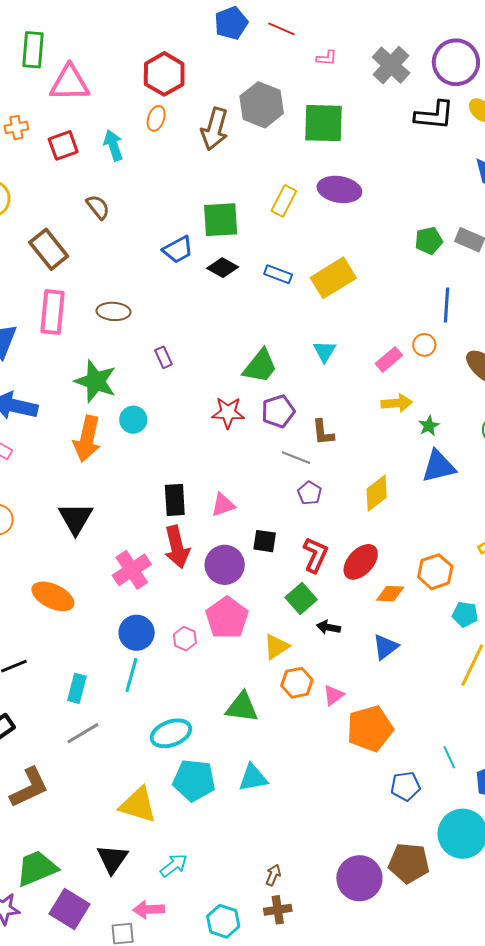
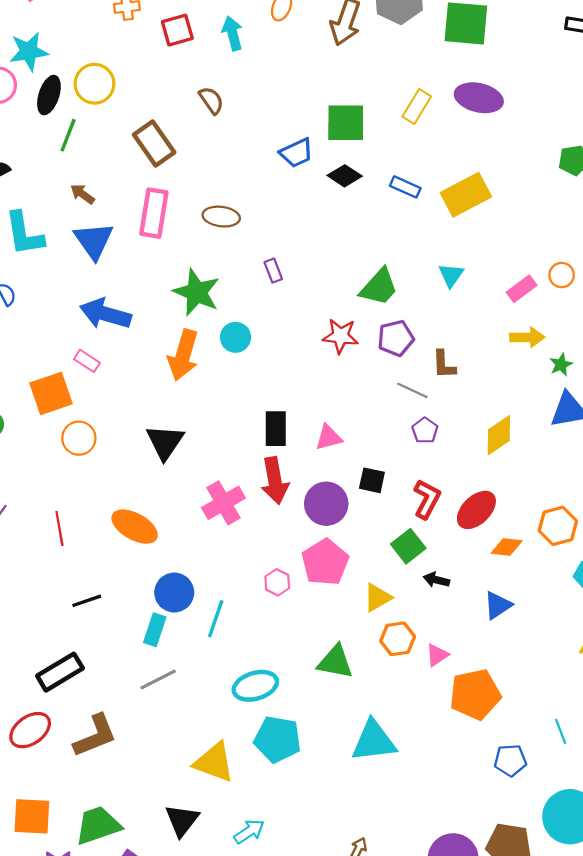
blue circle: (137, 633) -> (174, 593), moved
cyan triangle: (253, 778) -> (374, 741), moved, size x1.4

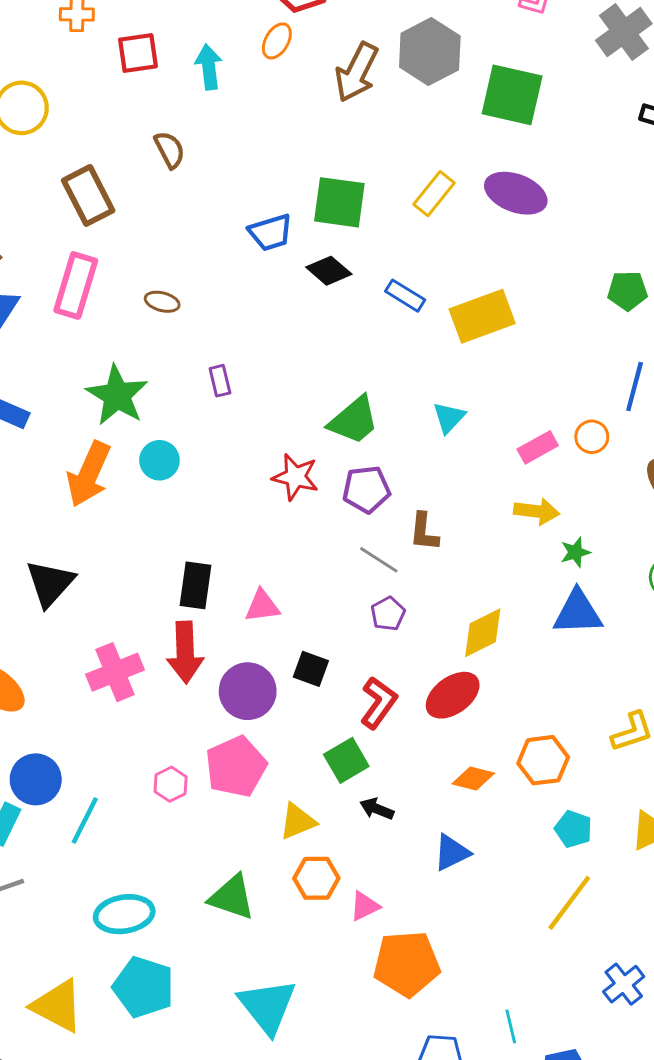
brown ellipse: (221, 217) -> (162, 302), size x0.7
red ellipse: (476, 510) -> (453, 695), moved
cyan triangle: (374, 741) -> (267, 1006), turned 51

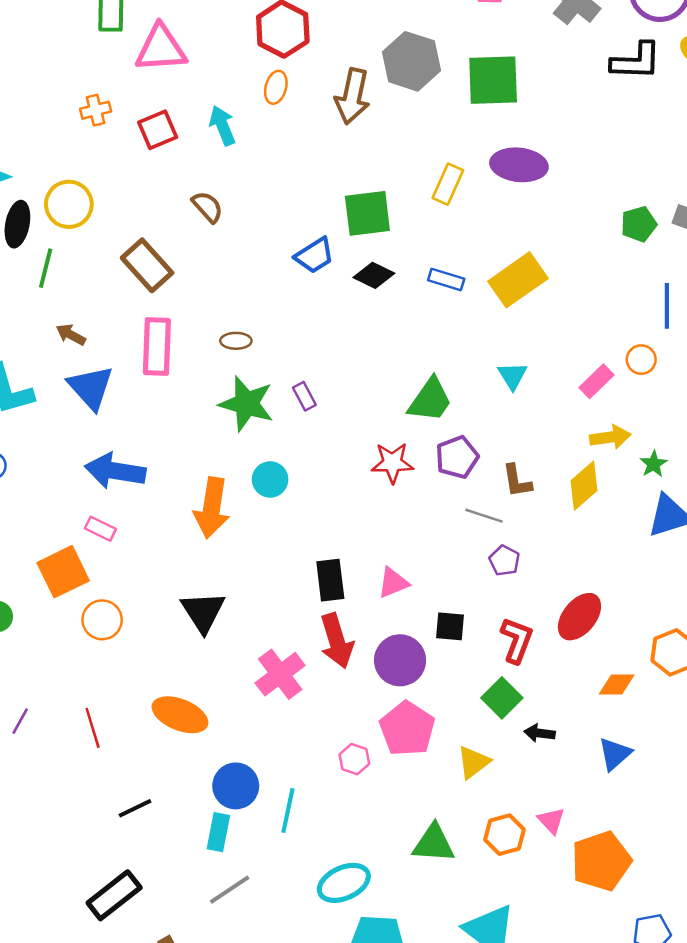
green star: (117, 395) -> (246, 404), moved
yellow diamond: (483, 633) -> (584, 486), moved
orange hexagon: (316, 878) -> (505, 835), moved
pink triangle: (365, 906) -> (551, 821), turned -32

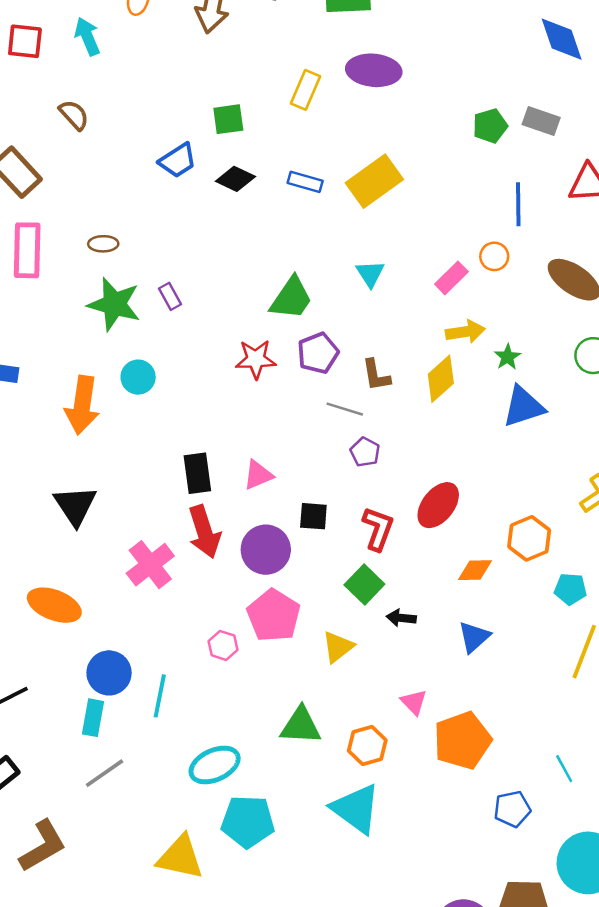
red square: (158, 130) -> (25, 41), turned 30
green square: (367, 213) -> (228, 119), size x0.7
orange hexagon: (505, 835) -> (367, 746), moved

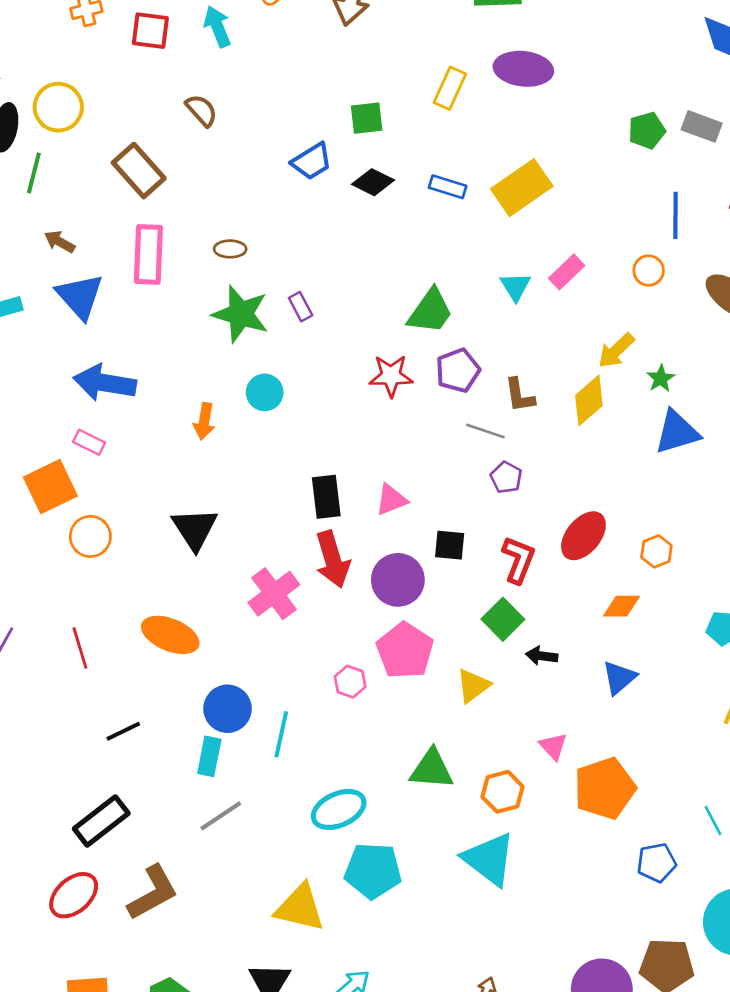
pink rectangle: (451, 278) -> (567, 272), moved
yellow arrow: (465, 332) -> (616, 351), turned 144
orange arrow: (82, 405) -> (204, 421), size x0.6
orange hexagon: (529, 538) -> (656, 551), moved, size x0.7

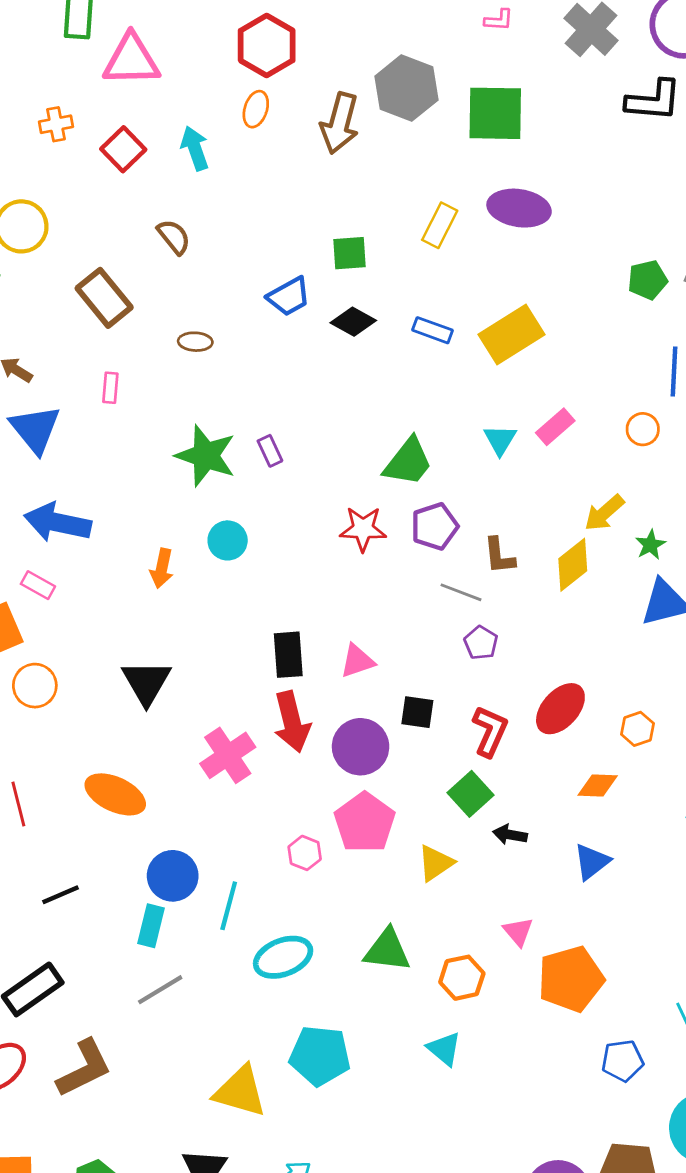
red square: (150, 31) -> (123, 149), turned 36
brown ellipse: (230, 249) -> (195, 342), moved
pink rectangle: (148, 254) -> (110, 388), size x0.5
cyan ellipse: (339, 809) -> (283, 957), moved
cyan triangle: (489, 859) -> (444, 1049), size x0.6

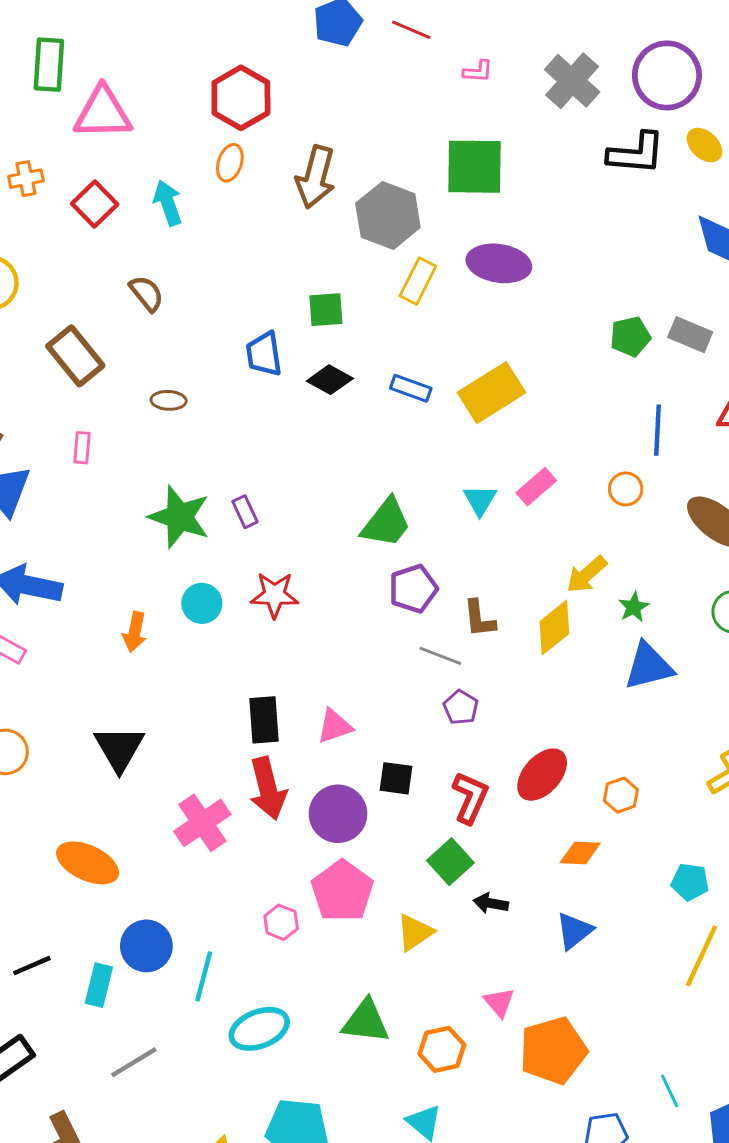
gray hexagon: (406, 88) -> (388, 215), moved
blue trapezoid: (289, 296) -> (264, 354), turned 111
red star: (363, 529) -> (275, 595), moved
cyan rectangle: (151, 926) -> (99, 985), moved

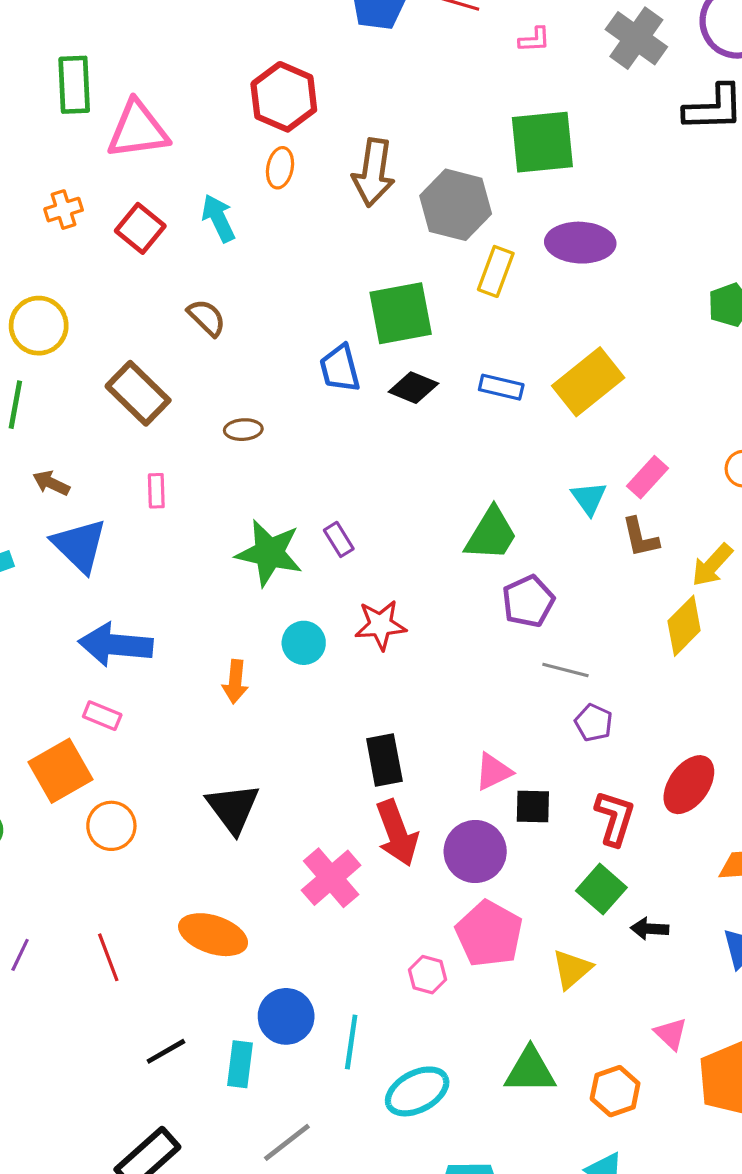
green square: (326, 310) -> (401, 313), size x1.6
brown L-shape: (479, 619) -> (640, 537), moved
pink triangle: (335, 726) -> (493, 772), moved

